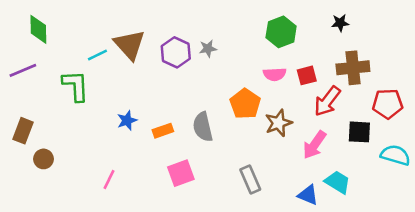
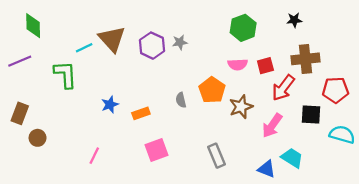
gray semicircle: (203, 127) -> (181, 100), moved, size x0.6

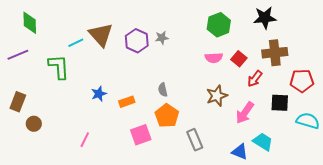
black star: (294, 20) -> (265, 18), size x1.6
red square: (265, 66) -> (239, 59), turned -35
red arrow: (283, 88) -> (255, 79), size x0.7
orange pentagon: (212, 90) -> (167, 116), moved

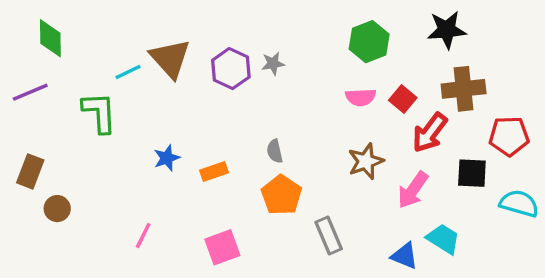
red arrow: (255, 79) -> (430, 133), size x1.4
pink square: (141, 135) -> (222, 247), moved

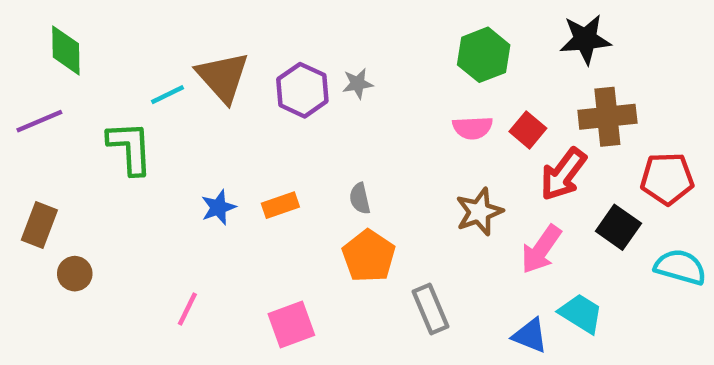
orange rectangle: (214, 171) -> (280, 205), moved
black square: (472, 173) -> (618, 227), turned 32

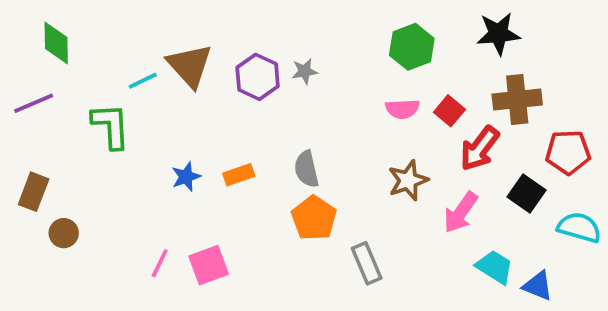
gray semicircle: (360, 199) -> (306, 169), size x1.4
pink square: (291, 324) -> (209, 265), moved
blue triangle: (530, 336) -> (538, 286), moved

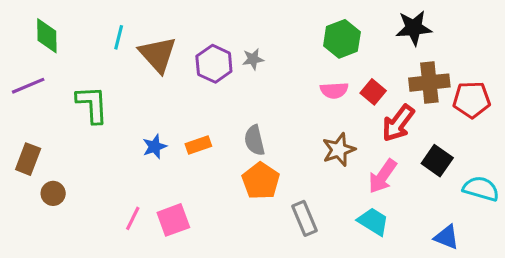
cyan line: (143, 81) -> (119, 37), moved, turned -50
red pentagon: (568, 152) -> (472, 100), moved
cyan trapezoid: (495, 267) -> (373, 221), moved

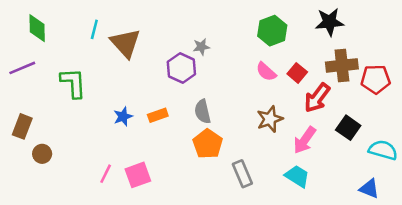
purple hexagon: (214, 64) -> (181, 68), moved
pink semicircle: (334, 90) -> (266, 72), turned 45
blue triangle: (447, 237) -> (369, 189), moved

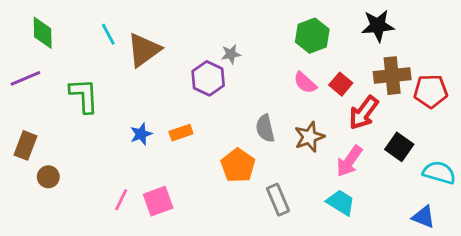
cyan line: (94, 29) -> (108, 34), turned -42
brown triangle: (125, 43) -> (144, 50), turned 36
gray semicircle: (203, 112) -> (265, 128), moved

